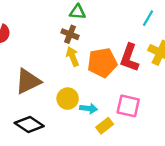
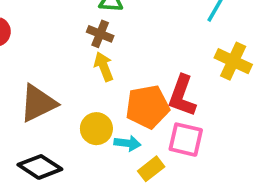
red L-shape: (129, 58) -> (182, 96), moved
orange pentagon: (102, 63) -> (147, 107), moved

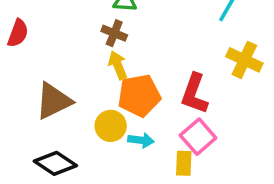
orange pentagon: (147, 107) -> (139, 96), moved
pink square: (186, 140) -> (198, 137), turned 36
yellow rectangle: (151, 169) -> (184, 163), moved, turned -50

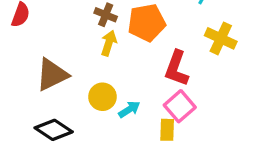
yellow arrow: (118, 65) -> (109, 43), turned 40
orange pentagon: (139, 96) -> (147, 23), moved
cyan arrow: (141, 140) -> (129, 109), turned -40

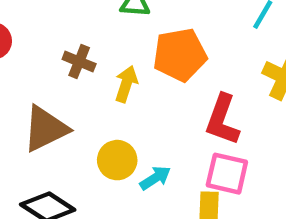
brown cross: (106, 15) -> (79, 62), moved
pink square: (180, 106) -> (227, 174), turned -36

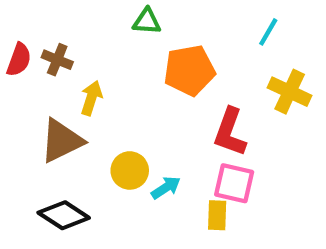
brown cross: (79, 62) -> (57, 60), moved
yellow arrow: (126, 84) -> (91, 98), moved

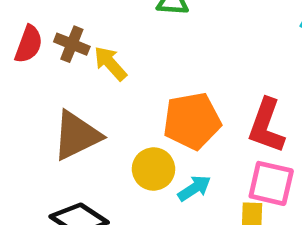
orange pentagon: (189, 70) -> (192, 121), moved
yellow arrow: (91, 98) -> (110, 63), moved, turned -60

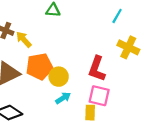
orange pentagon: (192, 121) -> (39, 66), moved
yellow circle: (153, 169) -> (59, 77), moved

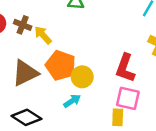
orange pentagon: (39, 66) -> (61, 65), turned 30
cyan arrow: (63, 98) -> (72, 101), moved

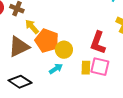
yellow arrow: (43, 35) -> (32, 27), moved
yellow rectangle: (118, 117) -> (86, 68), moved

